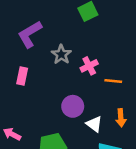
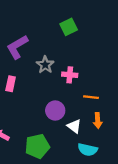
pink cross: (89, 66) -> (70, 75), turned 32
orange line: (113, 81) -> (91, 97), moved

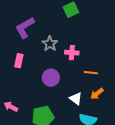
purple circle: (55, 111) -> (51, 78), moved
orange arrow: (98, 121) -> (97, 94), turned 56

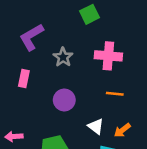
pink cross: (72, 53) -> (108, 56), moved, size x1.5
orange arrow: (97, 94) -> (122, 130), moved
pink arrow: (11, 107) -> (14, 137), turned -32

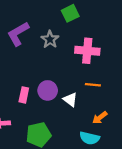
gray star: (63, 57) -> (50, 39), moved
pink rectangle: (24, 79) -> (24, 95), moved
white triangle: (96, 126) -> (70, 100), moved

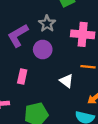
purple L-shape: (18, 34) -> (18, 35), moved
purple circle: (48, 90) -> (43, 49), moved

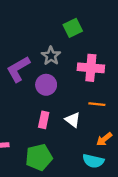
pink rectangle: (22, 76) -> (44, 120), moved

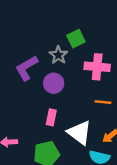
green square: (73, 28) -> (76, 39), moved
white triangle: (73, 120) -> (79, 133), moved, size x1.6

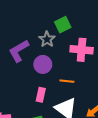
orange line: (103, 102) -> (67, 81), moved

